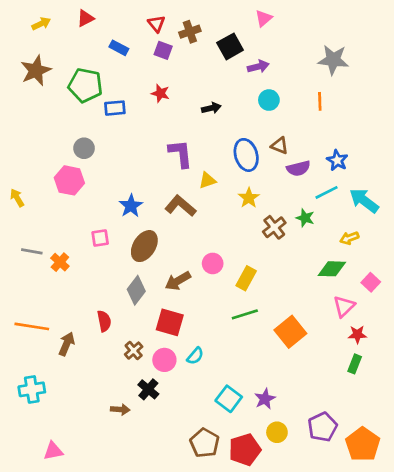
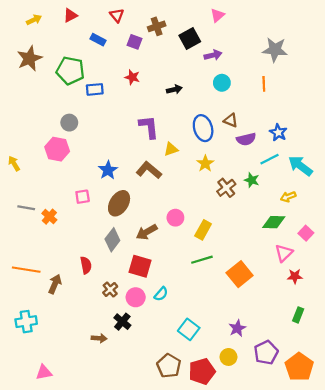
red triangle: (156, 24) -> (117, 15), moved
green rectangle: (355, 364) -> (298, 315), moved
purple star: (265, 399) -> (237, 328), moved

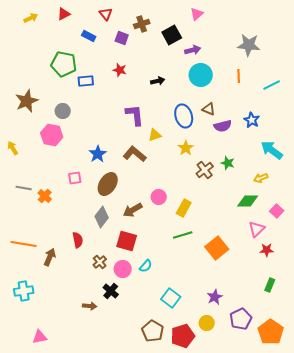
brown star: (29, 58) -> (27, 101), moved
cyan circle: (222, 83) -> (201, 75), size x1.5
cyan line: (269, 159) -> (272, 85), moved

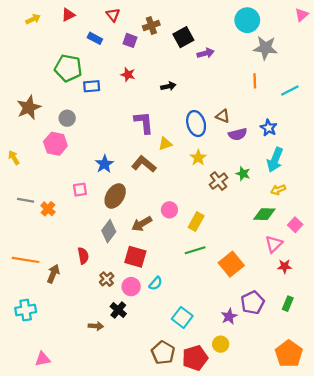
pink triangle: (197, 14) -> (302, 15), moved
cyan circle: (201, 75) -> (247, 20), moved
cyan arrow: (272, 150) -> (275, 160), moved, turned -105
purple pentagon: (241, 319) -> (253, 303), moved

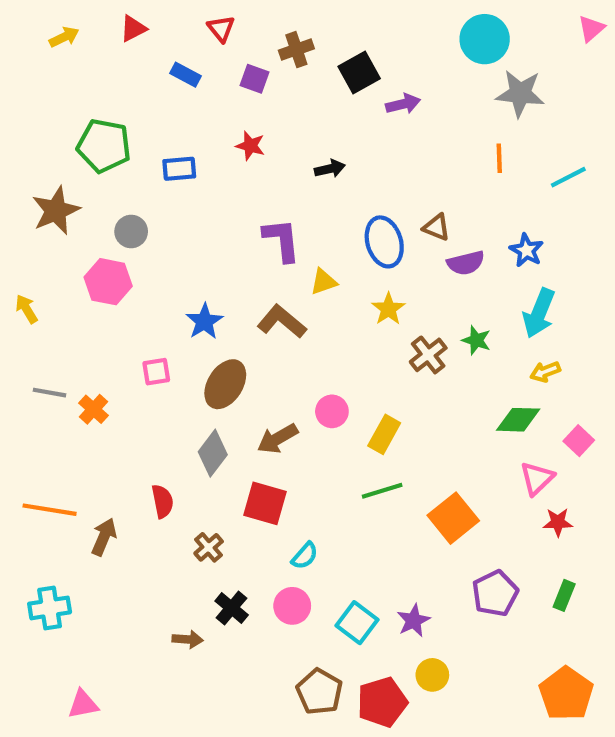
green pentagon: (68, 68) -> (104, 146), moved
pink circle: (131, 287) -> (292, 606), moved
purple star: (229, 316) -> (414, 621), moved

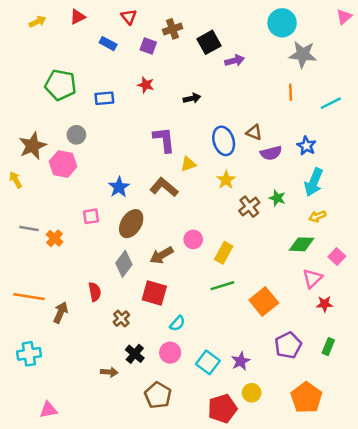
brown star: (56, 211) -> (33, 146), moved
brown pentagon: (319, 692) -> (158, 395), moved
orange pentagon: (566, 694) -> (306, 398), moved

